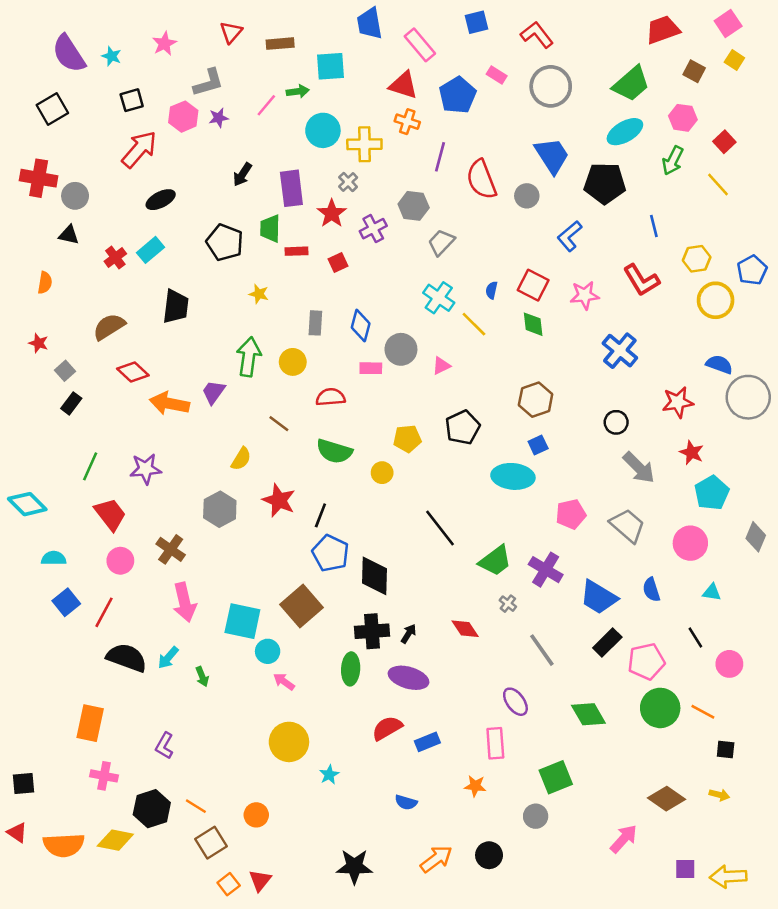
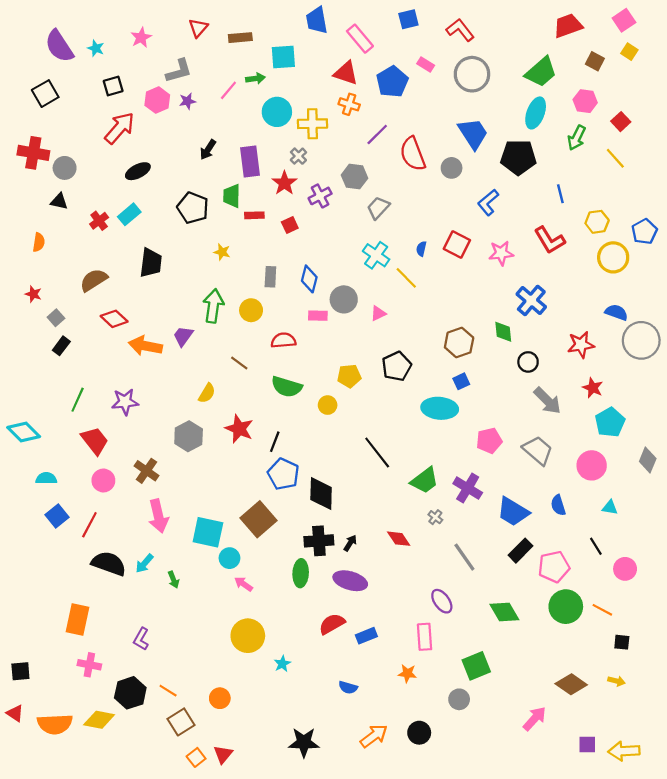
cyan ellipse: (625, 132) -> (536, 113), turned -40
purple line: (440, 157) -> (377, 135), turned 30
green diamond: (533, 324) -> (503, 332), moved

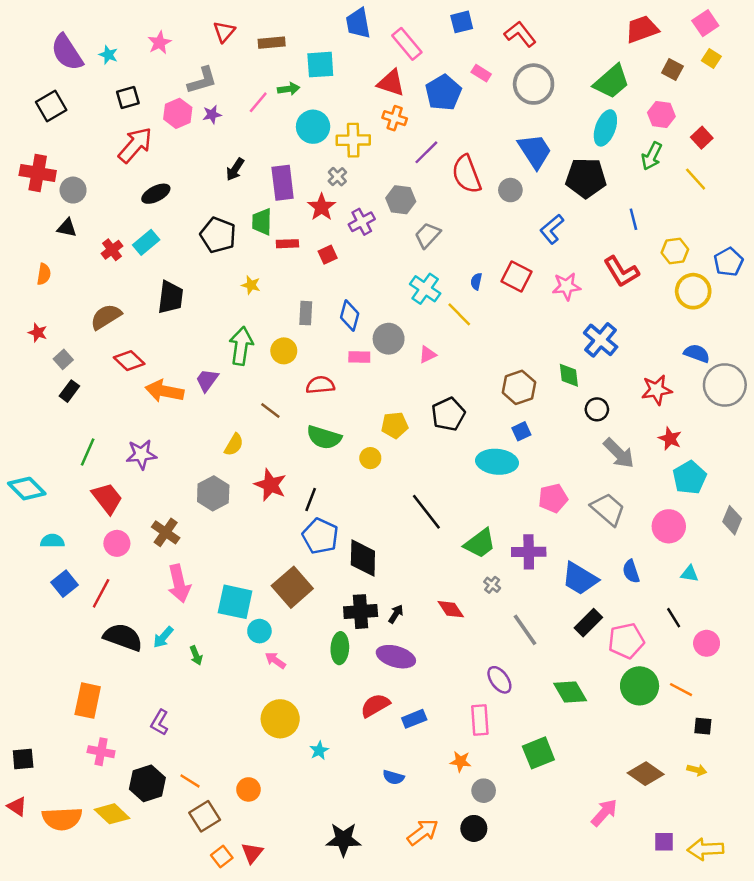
purple cross: (468, 488) -> (529, 552), turned -32
gray circle: (459, 699) -> (484, 791), moved
yellow diamond: (99, 720) -> (112, 814), turned 32

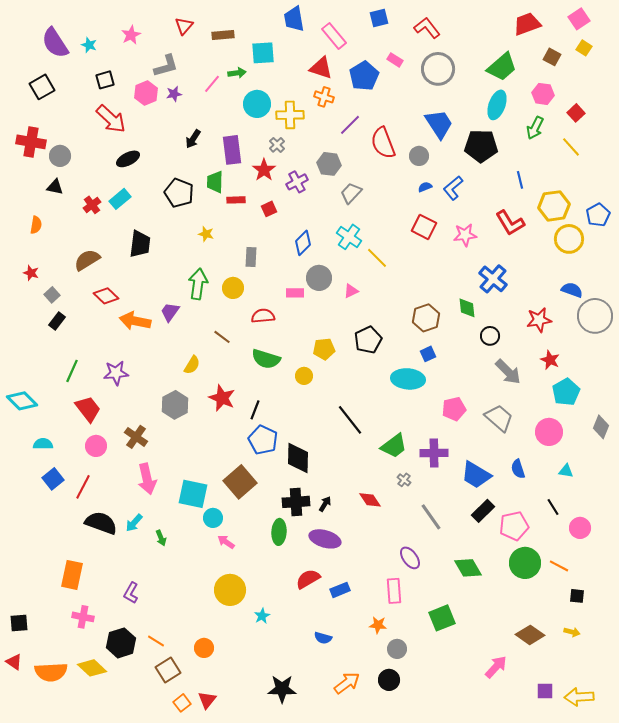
red arrow: (135, 145) -> (111, 119), turned 92
yellow hexagon: (675, 251) -> (554, 206), size x1.4
blue semicircle: (476, 281) -> (425, 187), moved, turned 56
blue diamond: (350, 316) -> (303, 243), moved, turned 30

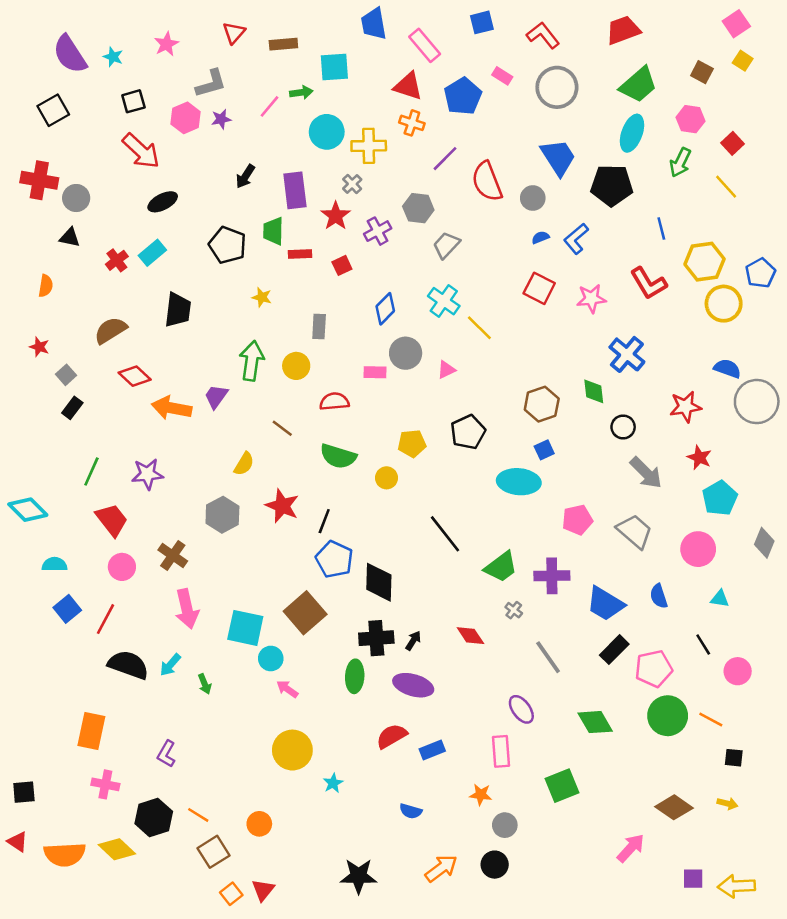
red trapezoid: (527, 24) -> (623, 30), moved

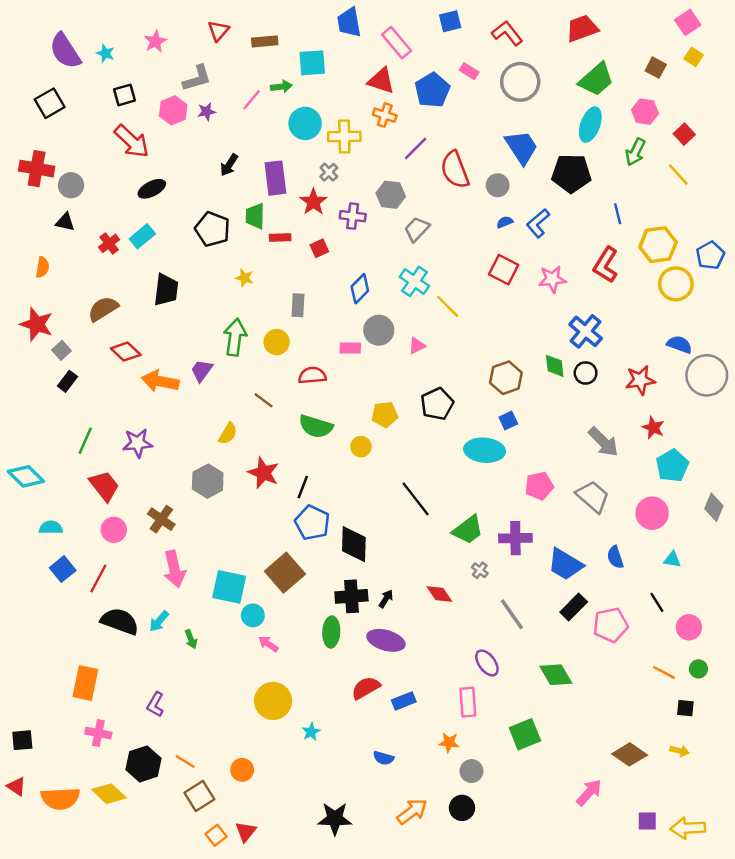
purple cross: (378, 231) -> (353, 216), turned 35
red L-shape: (649, 283) -> (606, 265), turned 63
red star: (39, 347) -> (37, 324), size x1.8
black circle: (623, 427) -> (586, 373), moved
green circle: (668, 716) -> (698, 669), moved, size x0.5

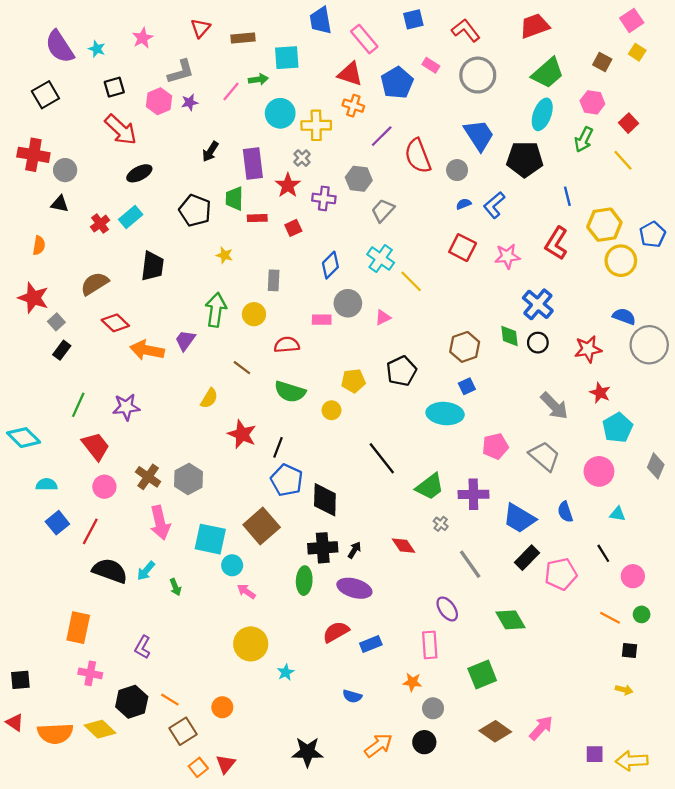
gray hexagon: (208, 481) -> (188, 479), moved
brown diamond: (630, 754) -> (495, 731), moved

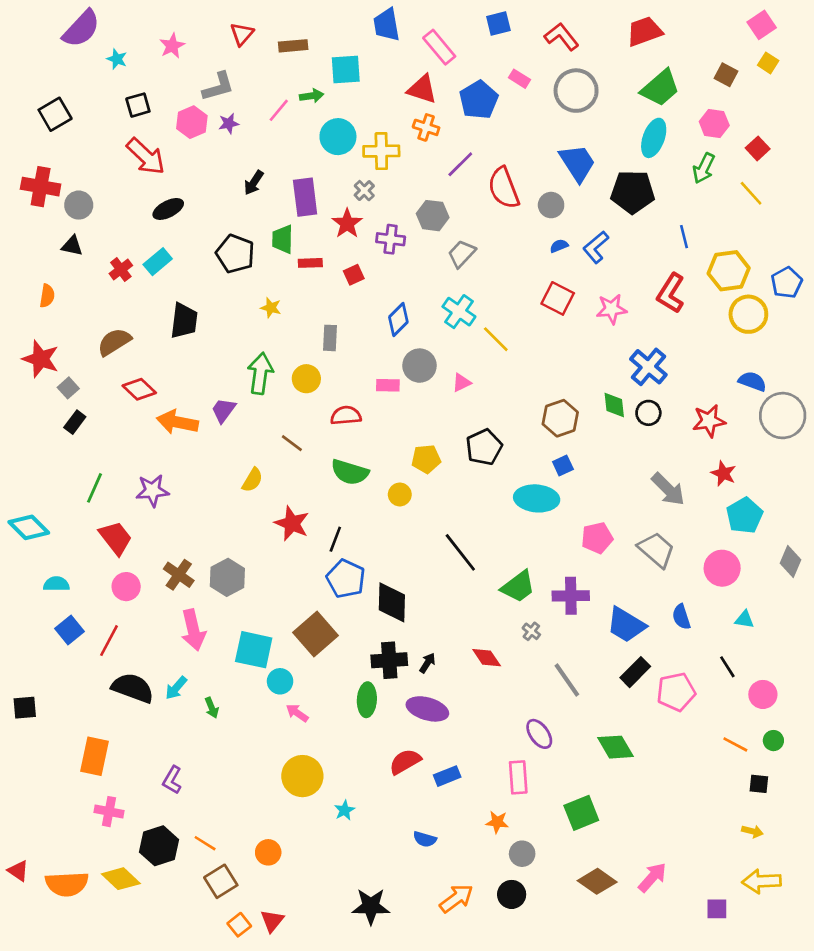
purple semicircle: (60, 47) -> (81, 29), moved, turned -104
black square: (20, 680) -> (25, 708), moved
yellow arrow: (632, 761) -> (762, 881), moved

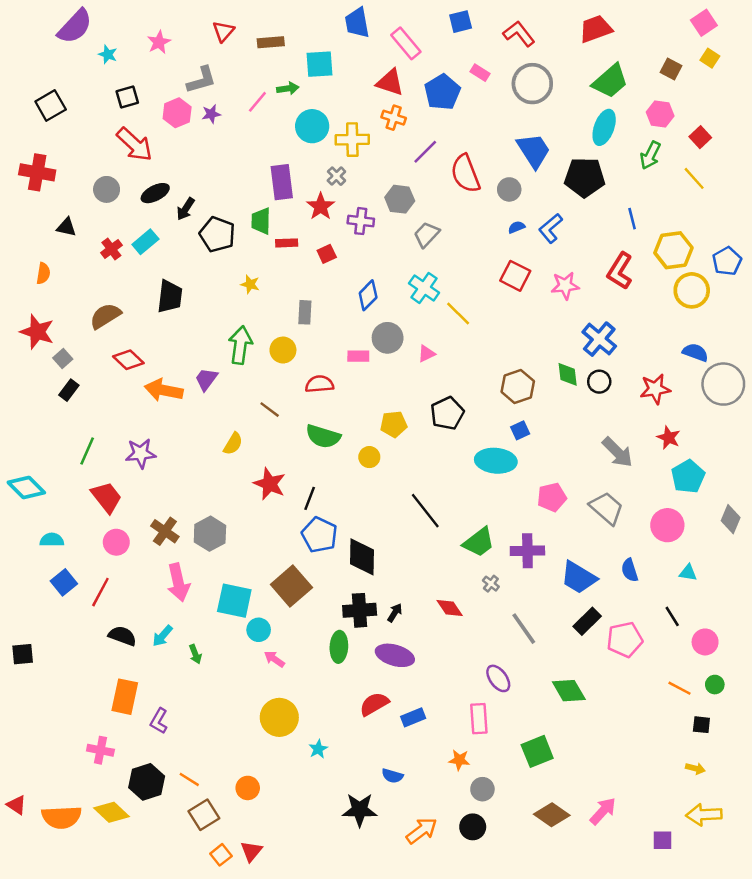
black arrow: (254, 183) -> (186, 209), moved
gray circle: (79, 205) -> (107, 189), moved
black semicircle: (133, 688) -> (122, 636), size x0.7
orange rectangle: (95, 756) -> (125, 697), moved
black star: (371, 906) -> (360, 810), moved

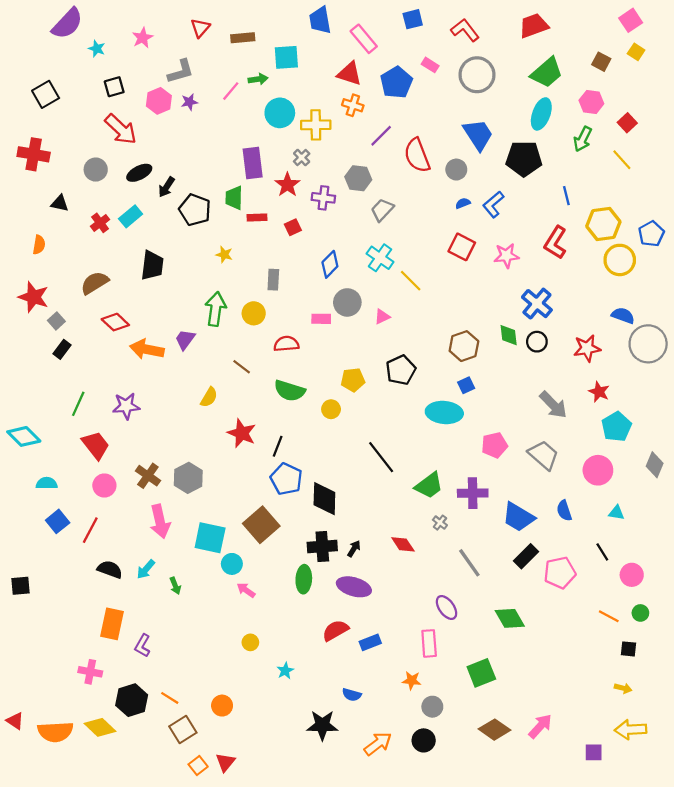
yellow circle: (279, 717) -> (250, 642), size x0.5

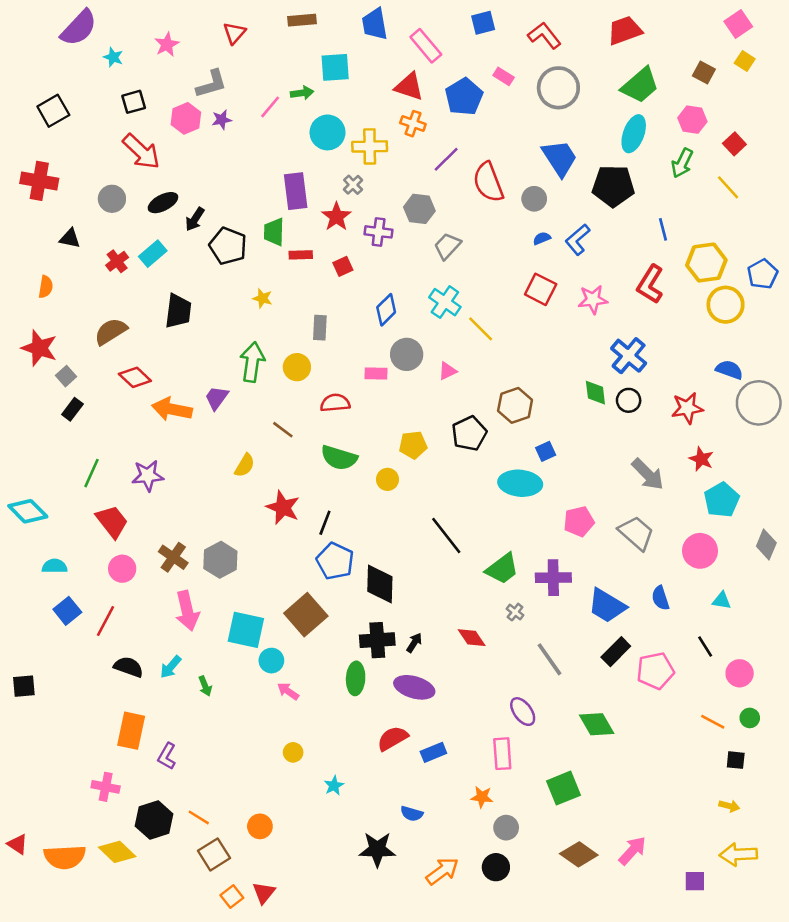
brown rectangle: (243, 38) -> (302, 20), moved
brown hexagon: (464, 346) -> (515, 405), moved

